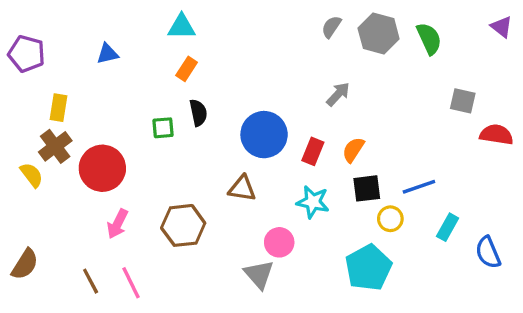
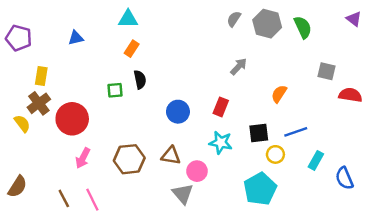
blue circle: (264, 135) -> (178, 112), moved, size x0.7
orange semicircle: (353, 150) -> (279, 94), moved
brown triangle: (242, 188) -> (171, 156), moved

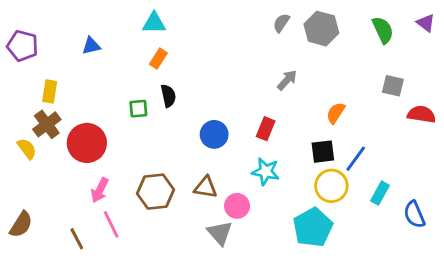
green semicircle: (303, 27) -> (383, 30), moved
blue line: (296, 132) -> (356, 159), turned -35
black square: (259, 133) -> (323, 152), moved
yellow circle: (275, 154) -> (331, 186), size x1.5
pink line: (92, 200) -> (111, 224), moved

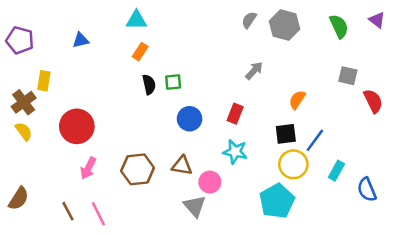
green square: (138, 109) -> (173, 82), moved
red semicircle: (421, 114) -> (373, 101), turned 55
brown cross: (47, 124) -> (24, 102), moved
pink line: (111, 224) -> (98, 214), moved

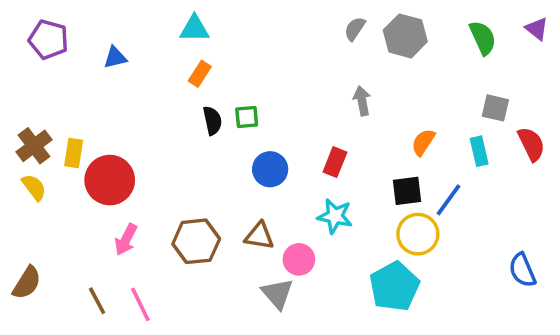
purple pentagon: (20, 40) -> (48, 39), moved
gray arrow: (254, 71) -> (362, 101), turned -54
yellow rectangle: (44, 81) -> (74, 153), moved
cyan rectangle: (336, 171) -> (479, 151), moved, turned -42

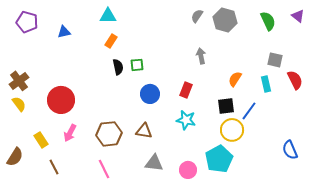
yellow rectangle: (74, 153) -> (41, 140), moved, turned -42
pink circle: (299, 259) -> (188, 170), moved
gray triangle: (277, 294) -> (154, 163), turned -42
pink line: (140, 304) -> (104, 169), moved

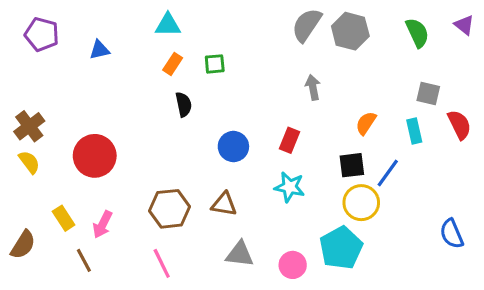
gray semicircle: (197, 16) -> (307, 25), size x1.6
green square: (137, 65) -> (215, 64), moved
pink arrow: (70, 133) -> (103, 224), moved

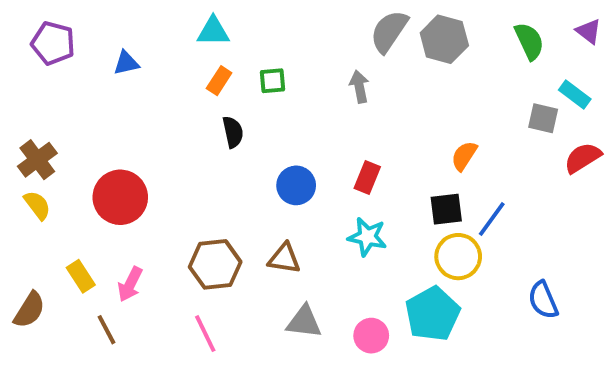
gray arrow: (313, 87) -> (359, 87), moved
red semicircle: (459, 125) -> (583, 158), turned -96
cyan rectangle: (414, 131) -> (575, 95), moved, turned -40
blue semicircle: (452, 234) -> (543, 300), moved

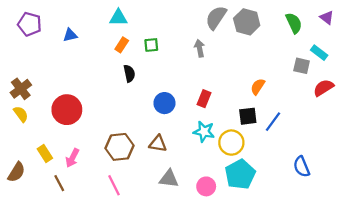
yellow circle: (458, 257) -> (231, 143), moved

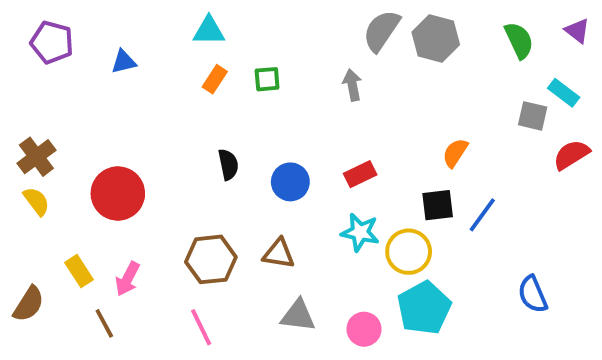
black semicircle: (129, 73) -> (228, 164), moved
red rectangle: (204, 99) -> (360, 174), turned 42

